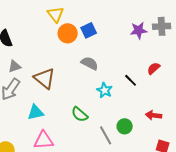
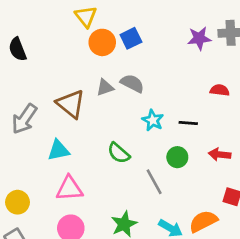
gray triangle: (15, 66) -> (105, 87), moved
red semicircle: (154, 68) -> (220, 90), turned 48
black line: (131, 80) -> (188, 123), moved, turned -40
green circle: (125, 126) -> (177, 157), moved

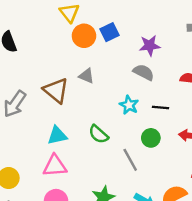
purple star: (199, 38) -> (150, 46), moved
gray semicircle: (132, 83) -> (144, 72), moved
gray triangle: (105, 87) -> (86, 76), turned 42
cyan triangle: (58, 150) -> (57, 135), moved

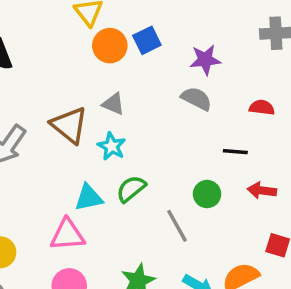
cyan star: (129, 105) -> (112, 146), moved
black line: (161, 108) -> (235, 152), moved
green semicircle: (99, 134) -> (131, 189), turned 100
cyan triangle: (57, 135) -> (89, 198), moved

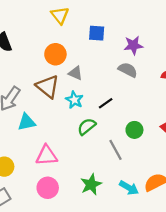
blue square: (147, 40) -> (97, 33), turned 30
orange circle: (110, 46) -> (55, 54), moved
black line: (235, 152) -> (106, 103), moved, turned -40
cyan triangle: (89, 198) -> (27, 122), moved

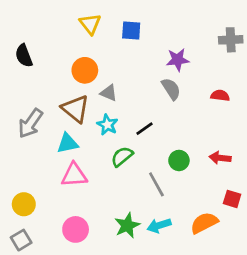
blue square: (97, 33) -> (131, 31), moved
gray semicircle: (128, 70) -> (171, 89), turned 30
cyan triangle: (27, 122) -> (68, 143), moved
pink triangle: (47, 155) -> (74, 175), moved
cyan arrow: (129, 188) -> (159, 225), moved, turned 132

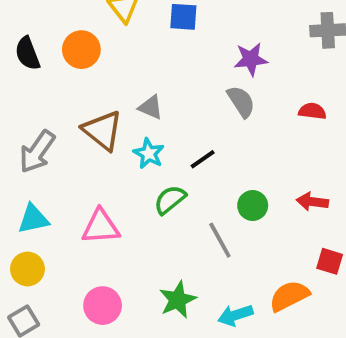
orange circle: (85, 70) -> (81, 50), moved
cyan triangle: (68, 143) -> (33, 219), moved
cyan arrow: (159, 225) -> (235, 315), moved

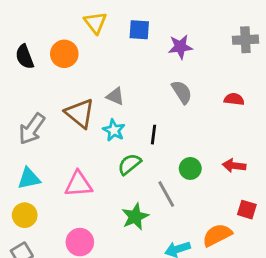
purple star: (251, 59) -> (180, 47), moved
black line: (203, 159) -> (153, 135), turned -48
green star: (178, 300) -> (135, 217), moved

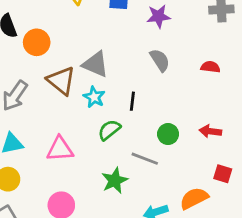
orange circle: (64, 54) -> (37, 42), moved
gray triangle: (115, 96) -> (95, 64), size x1.5
gray line: (166, 194) -> (145, 159), turned -40

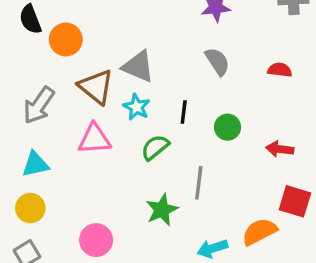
green circle: (168, 134) -> (228, 127), moved
pink triangle: (60, 149) -> (94, 139), moved
gray line: (145, 159) -> (199, 183), turned 76
red square: (223, 174) -> (295, 201), size x1.4

